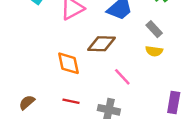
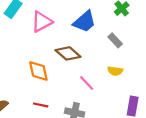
brown diamond: (102, 44) -> (68, 53), turned 40
yellow semicircle: (154, 51) -> (115, 71), moved

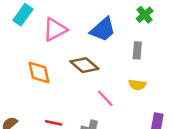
gray rectangle: (115, 40) -> (137, 50), turned 48
orange diamond: (38, 71) -> (39, 72), moved

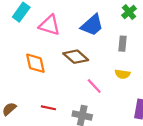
pink triangle: (55, 29) -> (50, 25), turned 45

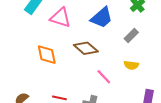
gray rectangle: (122, 44) -> (131, 36), turned 40

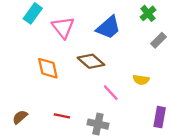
pink triangle: (61, 18) -> (63, 27), turned 35
gray rectangle: (131, 36) -> (158, 40), moved

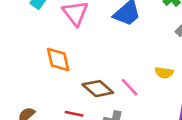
brown diamond: (91, 61) -> (98, 89), moved

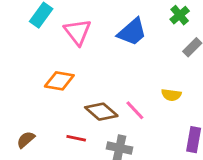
orange diamond: (58, 59) -> (59, 81), turned -68

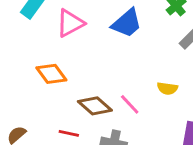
pink triangle: (78, 32) -> (70, 23), turned 40
orange diamond: (59, 81) -> (51, 74), turned 44

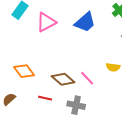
orange diamond: (51, 74) -> (24, 71), moved

